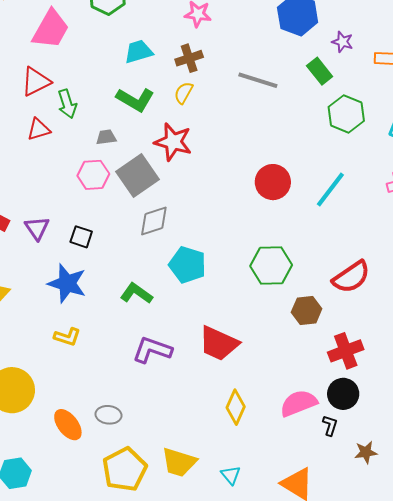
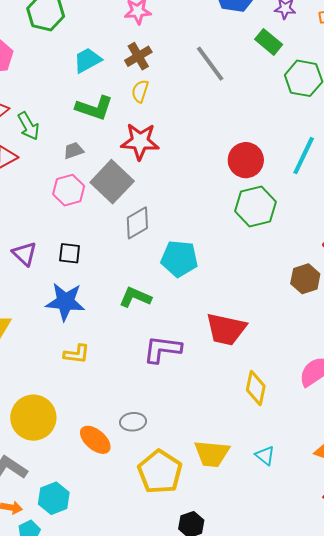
gray line: (258, 80) -> (210, 64), turned 48
green hexagon: (271, 266) -> (255, 207), moved

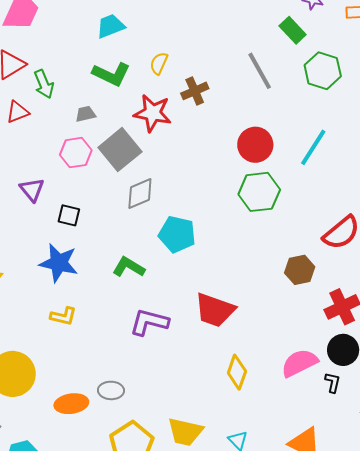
brown cross: (138, 56) -> (195, 91), moved
gray line: (210, 64) -> (260, 71), moved
purple triangle: (24, 254) -> (32, 190), moved
orange ellipse: (95, 440) -> (71, 404), turned -56

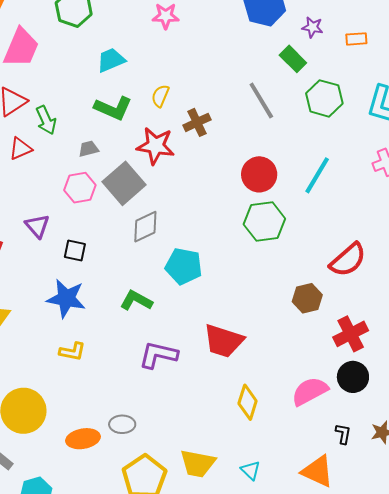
black L-shape: (333, 382) -> (343, 434), moved

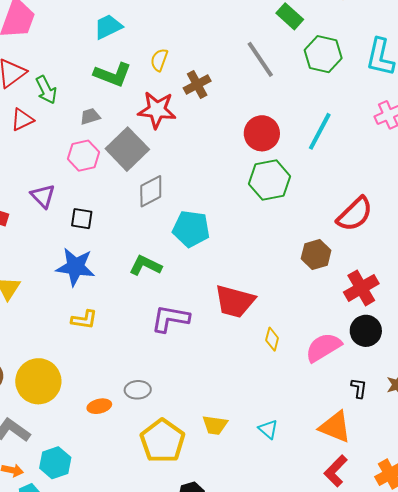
yellow diamond: (248, 402) -> (272, 339), moved, size x0.7
orange ellipse: (83, 439) -> (99, 406), size x0.7
yellow trapezoid: (198, 463) -> (215, 425), size x0.7

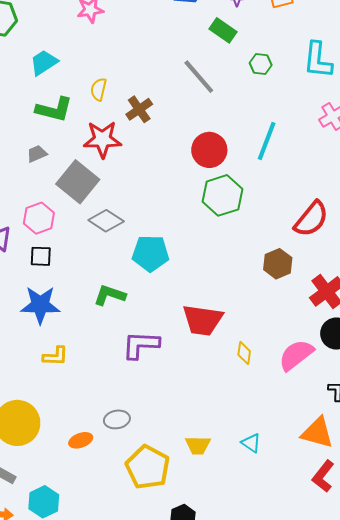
green hexagon: (323, 54) -> (261, 64), size x0.6
pink hexagon: (84, 156) -> (39, 218), moved
gray diamond: (151, 191) -> (106, 221), turned 68

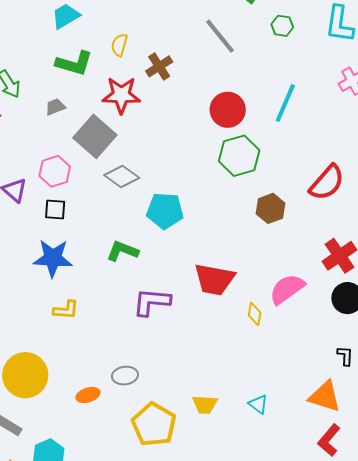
brown hexagon: (278, 264) -> (270, 208), moved
pink semicircle: (296, 355) -> (287, 289), moved

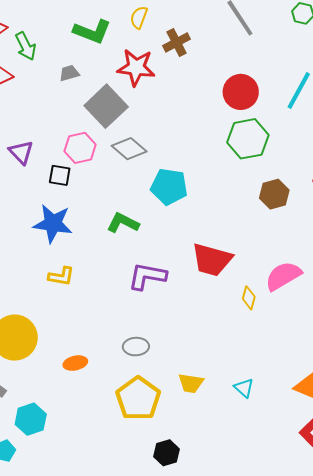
pink hexagon: (55, 171) -> (80, 148), moved
gray ellipse: (125, 376) -> (136, 347), moved

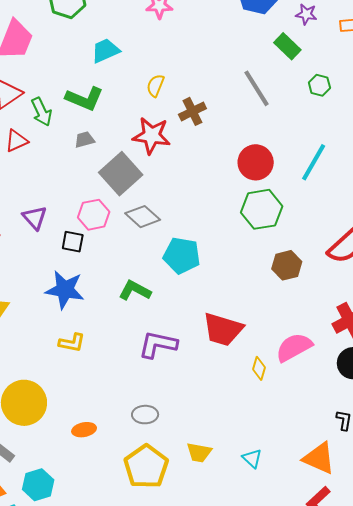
green L-shape: (92, 32) -> (84, 99), moved

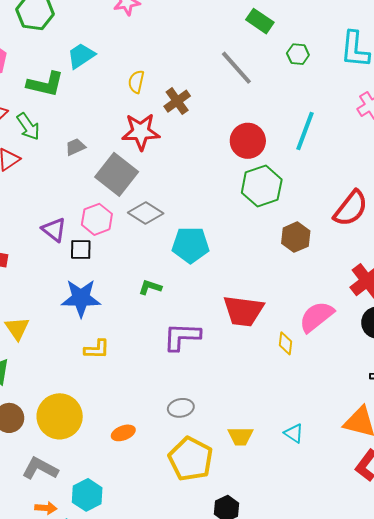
green L-shape: (84, 99) -> (45, 84), moved
purple triangle: (35, 218) -> (54, 230), moved
green L-shape: (135, 291) -> (150, 287), size x0.7

